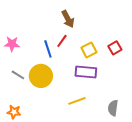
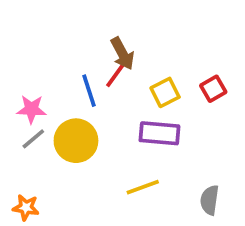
brown arrow: (68, 19) -> (122, 54), moved
pink star: (12, 44) -> (31, 109), moved
gray line: (18, 75) -> (33, 139), turned -72

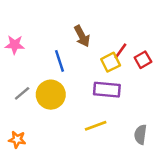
red line: (115, 76) -> (121, 51), moved
pink star: (31, 109) -> (15, 45), moved

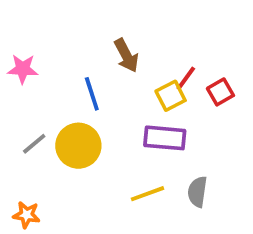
gray semicircle: (140, 134) -> (197, 192), moved

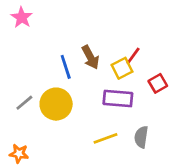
brown arrow: (126, 55) -> (90, 57), moved
pink star: (23, 69) -> (22, 17), moved, turned 30
red square: (220, 92) -> (158, 83), moved

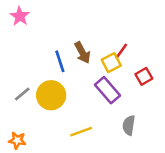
purple rectangle: (118, 99) -> (107, 90), turned 44
yellow line: (106, 138) -> (81, 132), moved

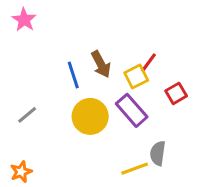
yellow circle: (51, 95) -> (90, 116), moved
yellow line: (81, 132) -> (135, 169), moved
orange star: (17, 140) -> (21, 172), turned -30

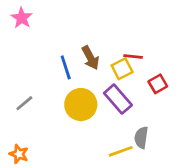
red line: (148, 63) -> (133, 56), turned 60
orange star: (21, 172) -> (19, 154), turned -30

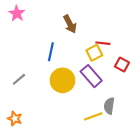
brown arrow: (90, 58) -> (70, 24), moved
blue line: (66, 67) -> (51, 52), turned 30
red square: (158, 84) -> (122, 64), turned -32

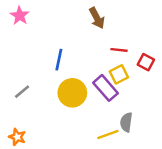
brown arrow: (70, 24) -> (97, 18), moved
yellow square: (94, 53) -> (119, 74), moved
red square: (122, 64) -> (146, 62), moved

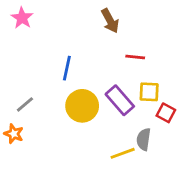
red square: (146, 62) -> (166, 113), moved
yellow square: (119, 74) -> (149, 92), moved, turned 30
orange star: (17, 137) -> (14, 134), moved

